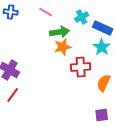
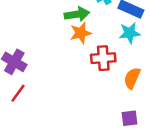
cyan star: (102, 47) -> (130, 33), turned 30

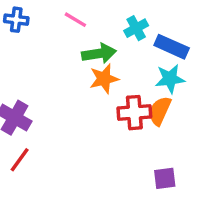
orange semicircle: (132, 78) -> (160, 111), moved
purple square: (130, 118) -> (165, 178), moved

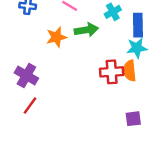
blue rectangle: (172, 47) -> (138, 25), turned 65
orange star: (104, 79) -> (56, 37), moved
orange semicircle: (160, 111) -> (130, 71), turned -30

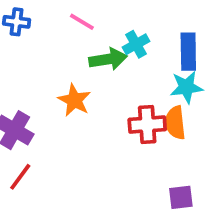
cyan cross: (113, 12) -> (136, 44), moved
orange star: (56, 37) -> (74, 100), moved, turned -30

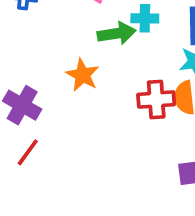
cyan cross: (136, 44) -> (145, 18), turned 30

